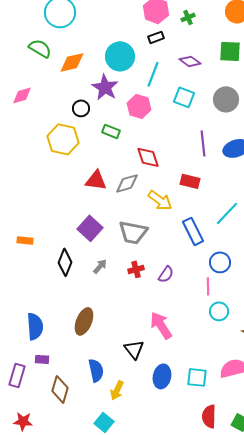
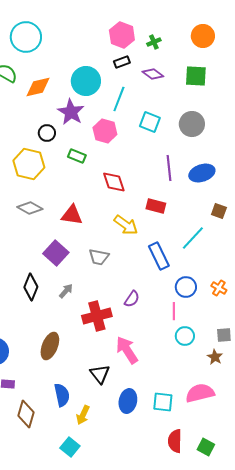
purple diamond: (190, 61) -> (153, 74), moved
red triangle: (96, 180) -> (72, 215), moved
gray diamond: (127, 183) -> (30, 208), moved, turned 45
gray trapezoid: (133, 232) -> (99, 257), size x0.7
red cross: (136, 269) -> (97, 316), moved, size x1.8

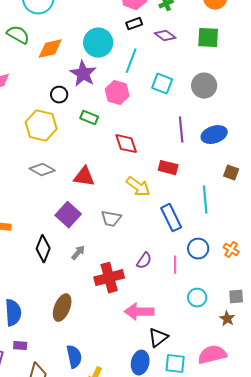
cyan line: (193, 238) -> (205, 200), turned -48
pink line: (174, 311) -> (175, 265), moved
pink arrow: (127, 350) -> (139, 312), turned -56
black triangle: (100, 374) -> (158, 338), moved, turned 30

